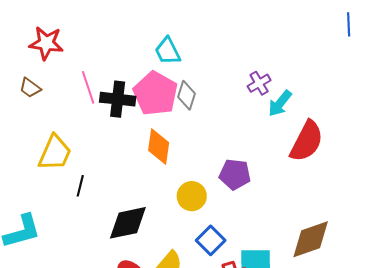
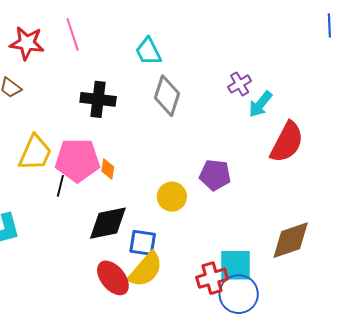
pink line: (88, 87) -> (73, 34), moved
pink pentagon: (155, 94) -> (77, 160), moved, turned -30
gray diamond: (187, 95) -> (167, 96), size x1.4
orange diamond: (159, 146) -> (108, 169), moved, size x0.6
blue square: (211, 240) -> (143, 243), moved, turned -36

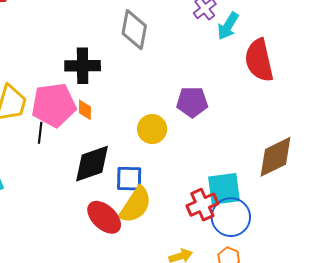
black cross: (98, 99) -> (83, 66), moved
red semicircle: (287, 142) -> (259, 60), turned 147

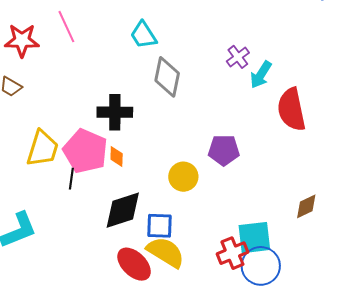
pink pentagon: (54, 105) -> (85, 151), turned 30
brown diamond: (275, 157) -> (306, 206), size x0.6
yellow semicircle: (135, 205) -> (166, 252), turned -93

